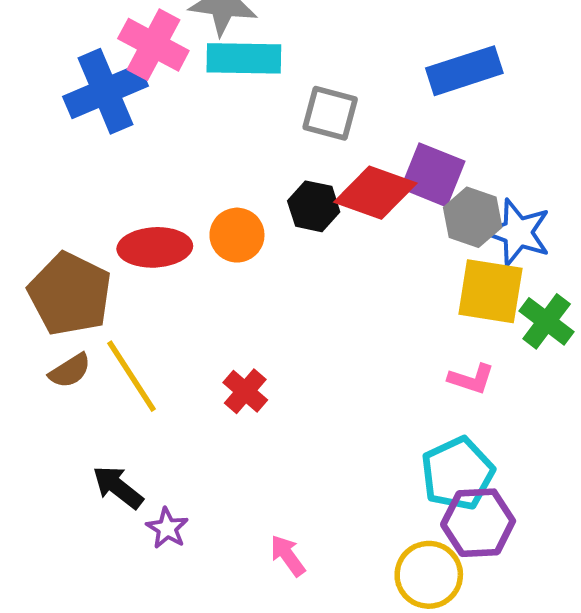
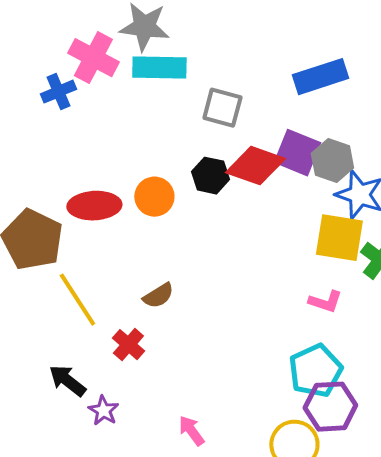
blue cross: (105, 91) -> (58, 92), size x0.6
gray hexagon: (473, 217) -> (332, 161), moved
brown semicircle: (70, 371) -> (158, 296), moved
red cross: (245, 391) -> (128, 345), moved

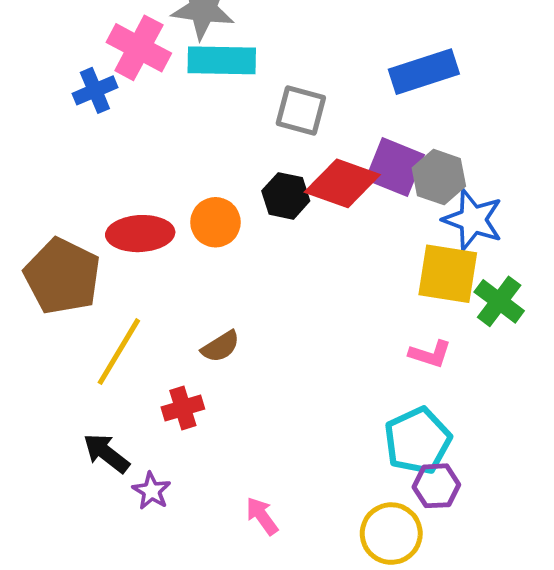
yellow line: (77, 300) -> (119, 352), turned 64
red cross: (128, 345) -> (183, 408), turned 32
purple hexagon: (330, 407) -> (436, 486), size x0.7

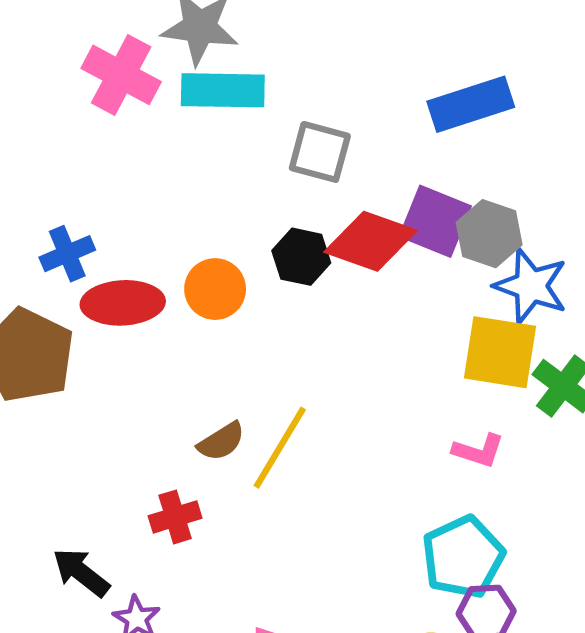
blue cross: (95, 90) -> (67, 254), moved
yellow line: (119, 352) -> (280, 448), moved

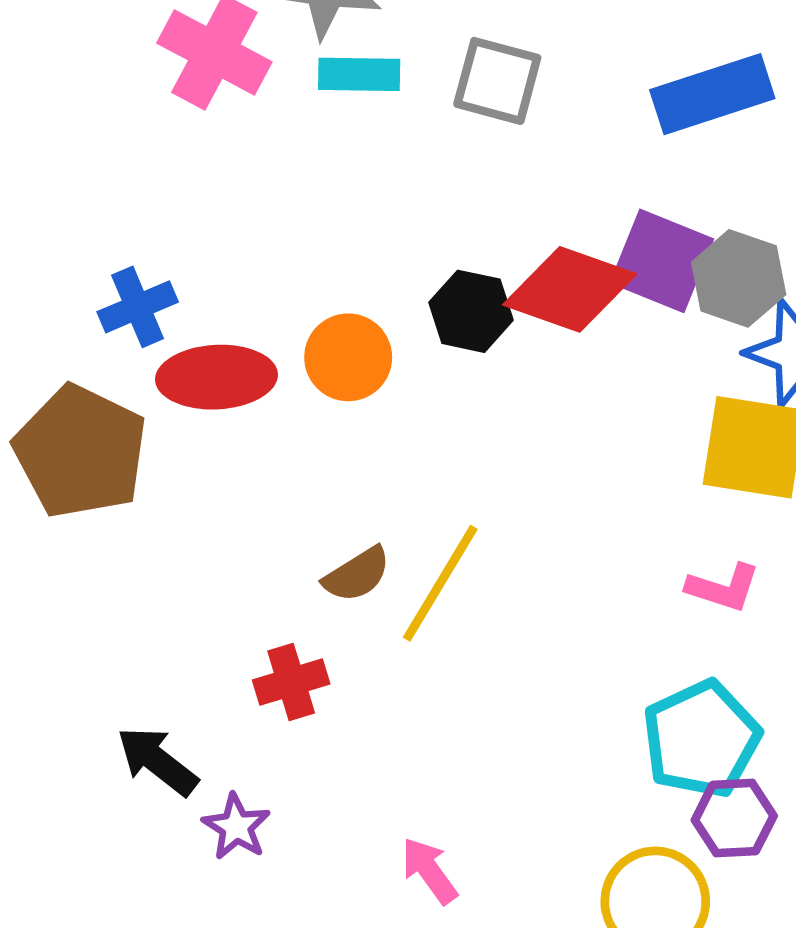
cyan rectangle: (223, 90) -> (359, 74), size x0.7
gray square: (320, 152) -> (497, 81), moved

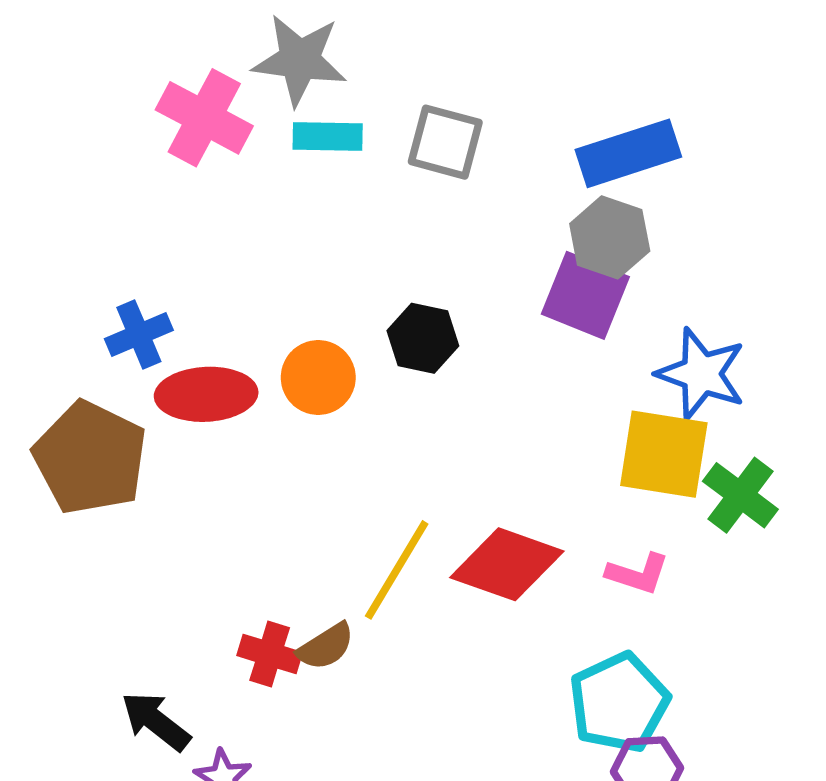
gray hexagon: (739, 278) -> (610, 237), moved
red diamond: (570, 289) -> (507, 564), moved
brown semicircle: (357, 575) -> (326, 647), moved
red cross: (291, 682) -> (270, 654), turned 34

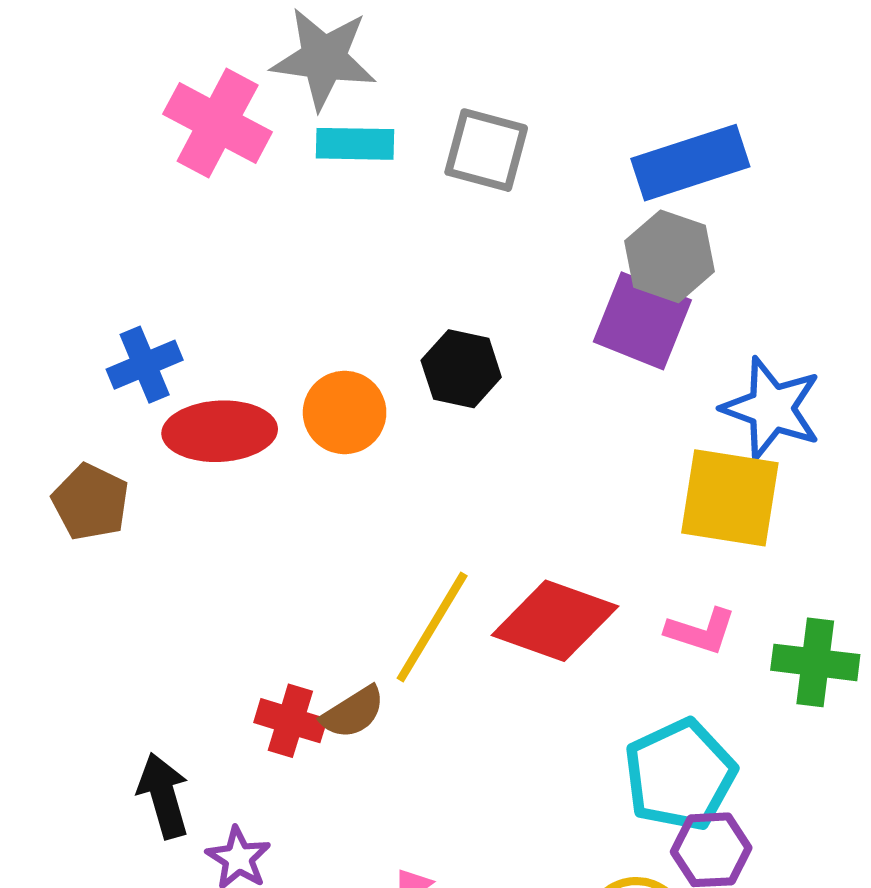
brown pentagon: (90, 458) -> (91, 502), size x0.6
green cross: (740, 495) -> (815, 662), moved, turned -30
black arrow: (156, 721) -> (163, 796), turned 36

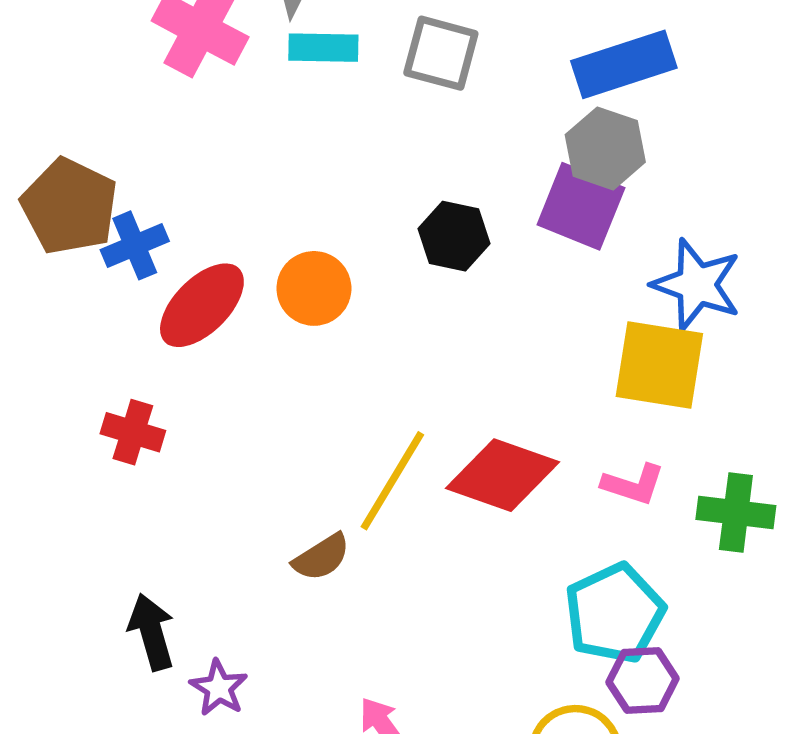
black hexagon: (461, 369) -> (454, 236), moved
red ellipse: (220, 431) -> (202, 305), turned -42
brown pentagon: (91, 502) -> (69, 206), moved, size x1.4
red cross: (290, 721) -> (133, 432), moved

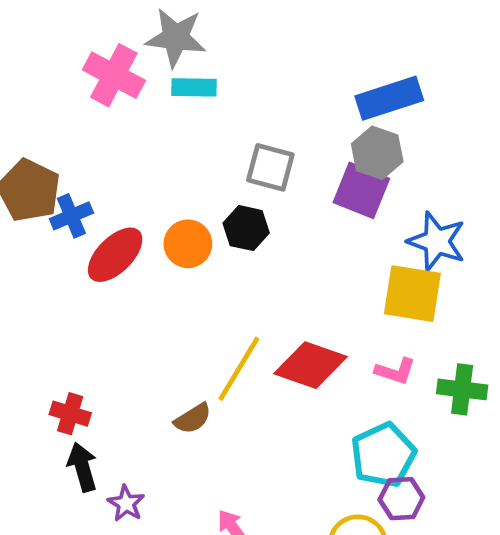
gray square: (441, 53) -> (270, 167), moved
black hexagon: (454, 236) -> (246, 228), moved
red cross: (133, 432) -> (70, 414), moved

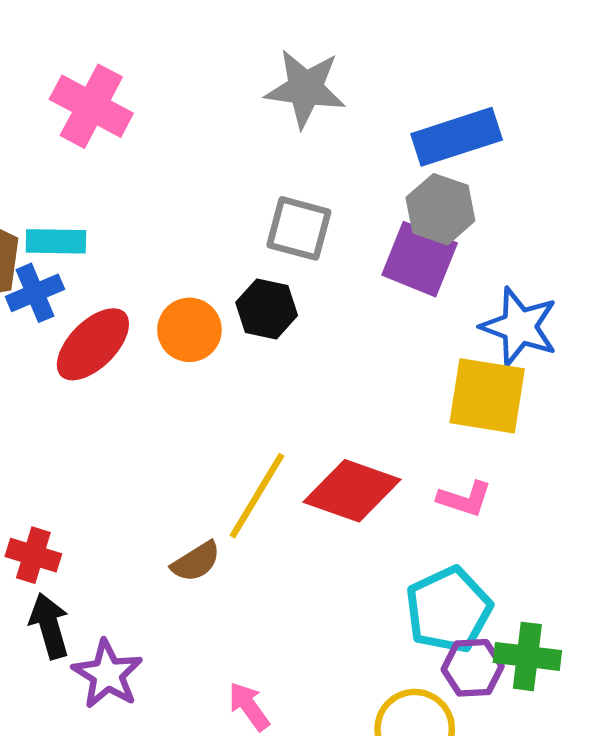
gray star: (176, 38) -> (305, 89), moved
cyan rectangle: (194, 87) -> (56, 241), moved
green cross: (462, 389) -> (527, 656), moved
purple star: (126, 503) -> (107, 674), size x1.4

